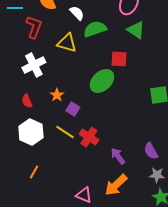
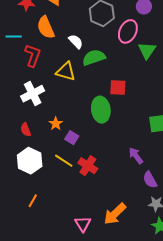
green triangle: (136, 30) -> (147, 50), moved, turned 30
green ellipse: (102, 81) -> (101, 110), turned -55
purple arrow: (118, 156) -> (136, 156), moved
pink triangle: (84, 195) -> (83, 224), turned 36

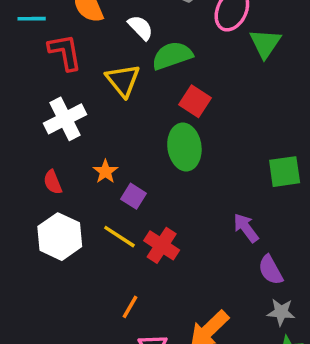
red L-shape: (33, 55) -> (65, 52), turned -30
yellow triangle: (66, 72) -> (123, 80), turned 35
red square: (118, 88) -> (195, 101), moved, turned 30
orange line: (33, 201) -> (130, 307), moved

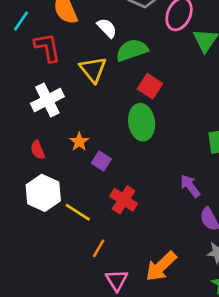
cyan line: (32, 19) -> (21, 21), turned -55
yellow line: (119, 237) -> (78, 212), moved

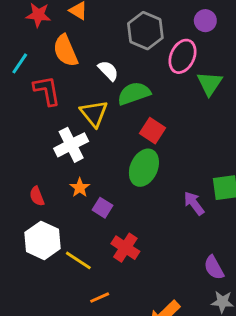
white cross: (47, 100) -> (71, 145), moved
green ellipse: (142, 122) -> (144, 168), turned 32
purple arrow: (190, 186) -> (194, 203), moved
orange line: (99, 248) -> (100, 298), turned 36

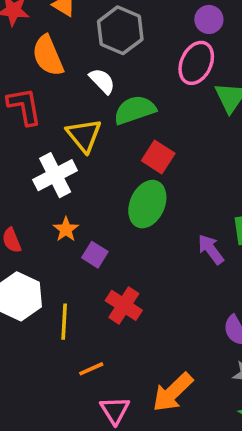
purple circle: (205, 21) -> (209, 19), moved
gray hexagon: (145, 31) -> (120, 30), moved
yellow line: (78, 260) -> (64, 322), turned 60

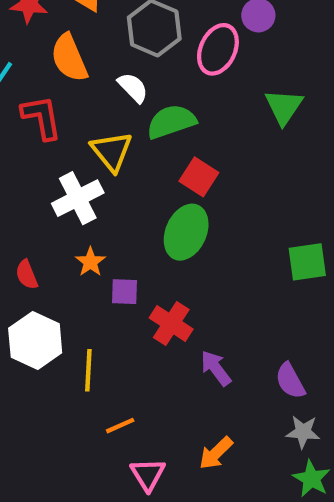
pink ellipse: (196, 63) -> (218, 49), moved
purple arrow: (211, 249) -> (216, 368), moved
purple square: (95, 255) -> (124, 292), turned -30
red cross: (124, 305) -> (171, 323), moved
orange arrow: (173, 392) -> (216, 453), size x0.7

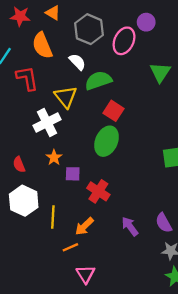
purple arrow: (216, 368) -> (130, 226), moved
orange arrow: (216, 453) -> (84, 226), moved

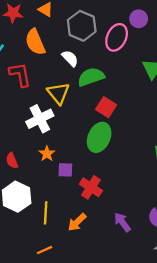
orange line: (70, 247) -> (44, 250), moved

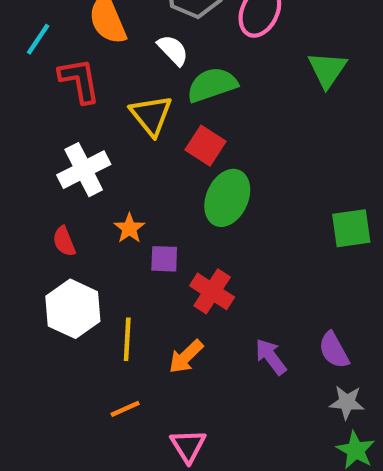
red square: (106, 107) -> (206, 146), moved
white cross: (40, 119) -> (84, 170), moved

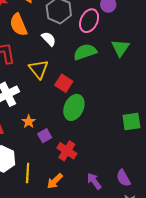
green semicircle: (212, 85) -> (85, 52), moved
purple square: (164, 259) -> (45, 136), turned -32

